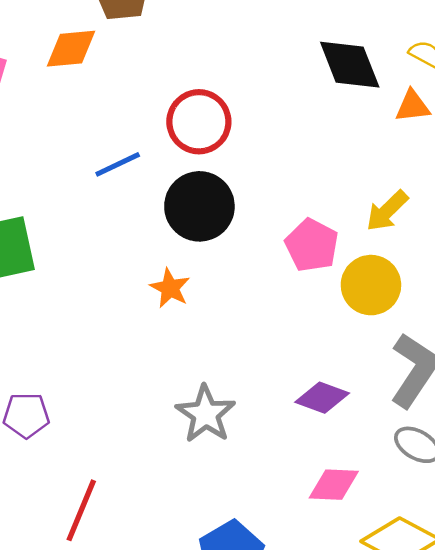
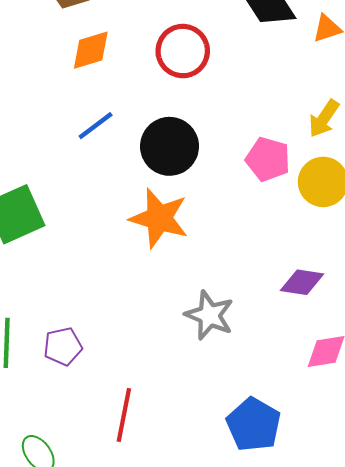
orange diamond: (71, 49) -> (91, 50), moved
red circle: (199, 122) -> (183, 51), moved
orange star: (170, 288) -> (159, 218), size x1.8

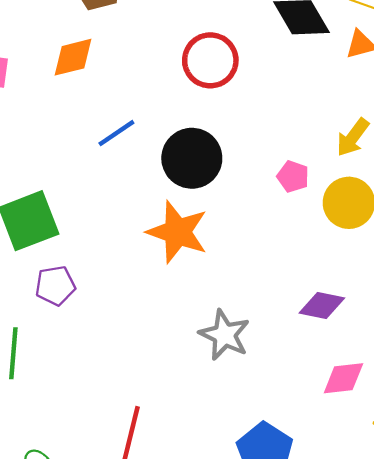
orange diamond: (91, 50) -> (73, 57), moved
pink pentagon: (268, 159) -> (293, 177), size x0.7
purple pentagon: (63, 346) -> (55, 286), moved

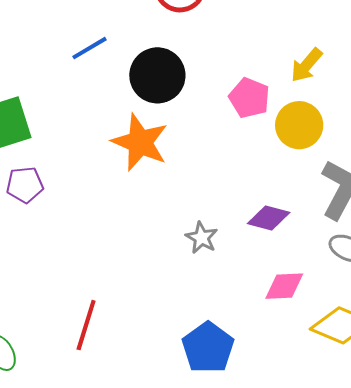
pink pentagon: (293, 177) -> (249, 98), size x1.4
gray star: (225, 335) -> (202, 238), moved, size x0.7

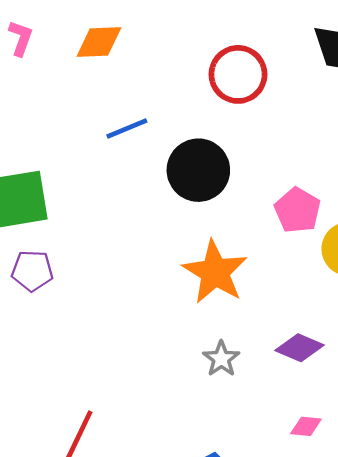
orange star: (140, 142) -> (215, 272), moved
pink diamond: (284, 286) -> (306, 426), size x0.7

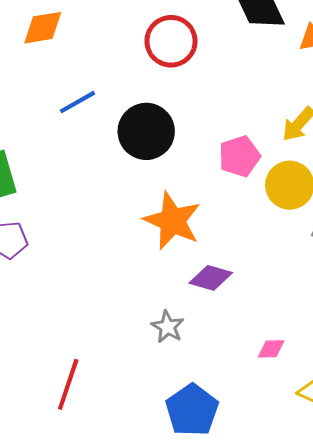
pink pentagon: (297, 210) -> (239, 156), turned 30
purple diamond: (300, 348) -> (211, 278), moved
gray star: (221, 359) -> (168, 327), moved

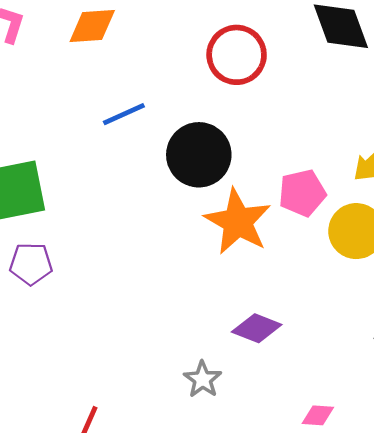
orange star: (172, 221) -> (238, 222), moved

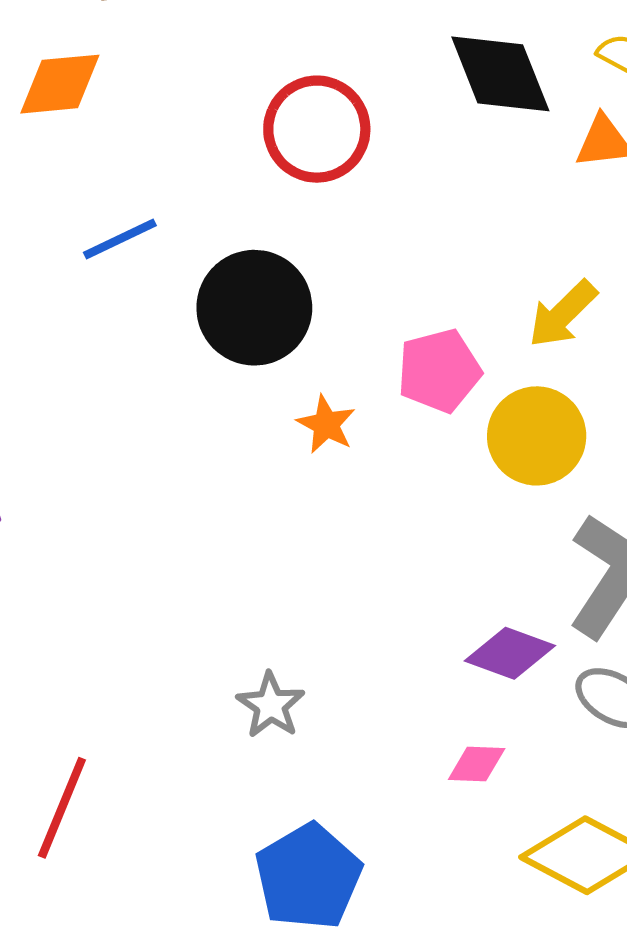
orange star: (238, 222) -> (326, 424), size x0.5
purple diamond: (257, 328) -> (510, 653), moved

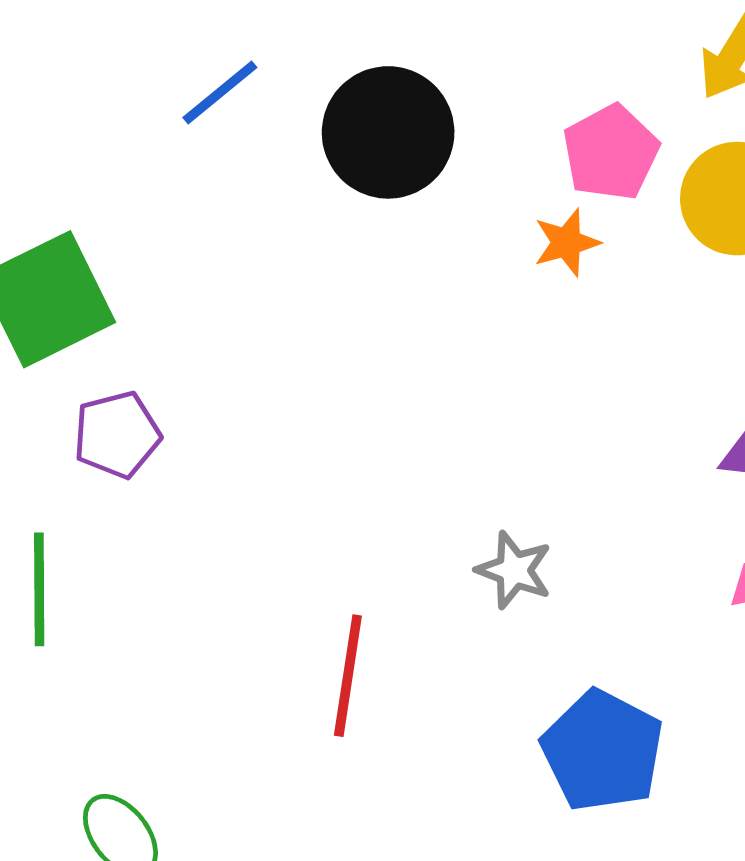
orange star: (326, 424) -> (567, 243), moved, turned -30
red line: (62, 808) -> (348, 676), moved

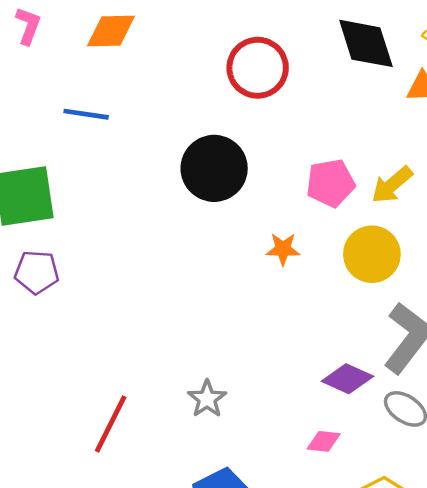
blue line: (220, 92) -> (86, 114), moved, turned 30
pink pentagon: (611, 152) -> (330, 183), moved

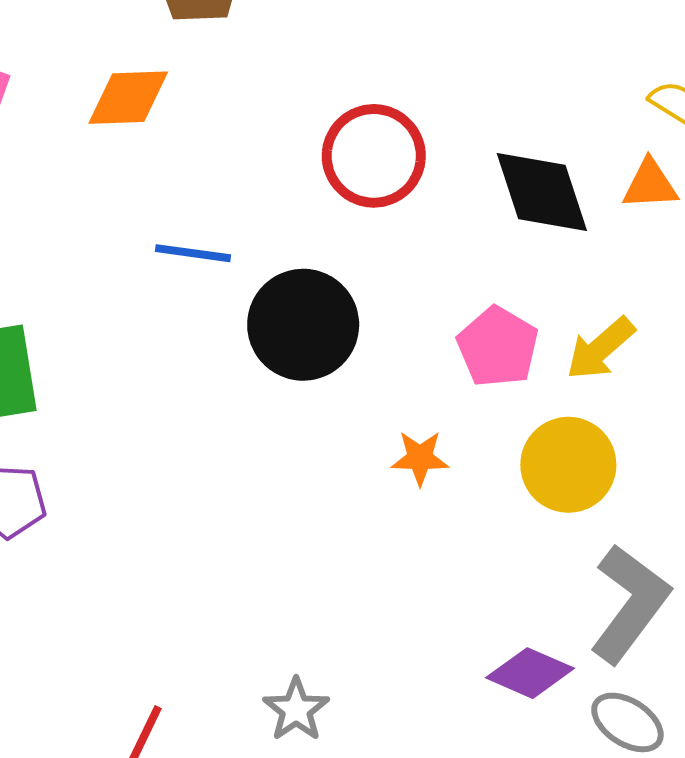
black diamond: (366, 43) -> (542, 192), moved
blue line: (86, 114) -> (193, 253), moved
pink pentagon: (330, 183) -> (498, 347), turned -30

